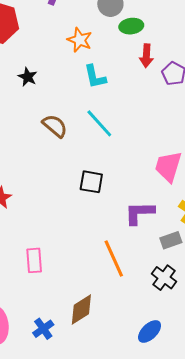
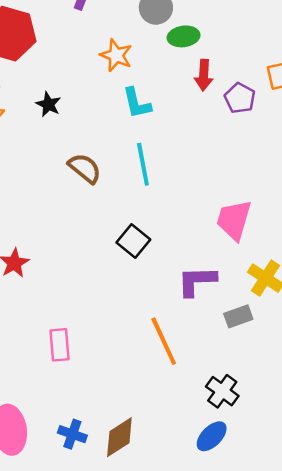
cyan line: (99, 123) -> (143, 164), turned 32
black square: (91, 182) -> (133, 241), turned 30
black cross: (164, 278) -> (222, 391), moved
brown diamond: (81, 309) -> (119, 437), moved
blue cross: (43, 329) -> (72, 434), turned -35

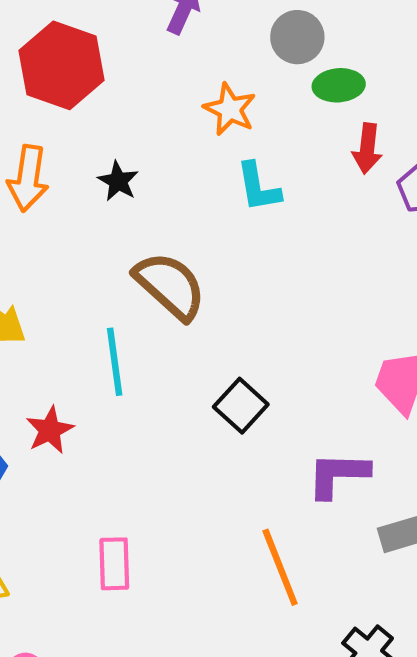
cyan line: (143, 164) -> (115, 362), moved
brown semicircle: (85, 168) -> (170, 286), size x1.4

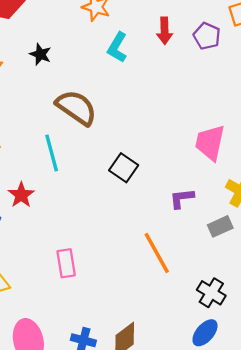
red arrow: (367, 148) -> (165, 31), moved
cyan L-shape: (258, 187) -> (117, 47), turned 48
purple L-shape: (338, 475) -> (182, 198), size x0.7

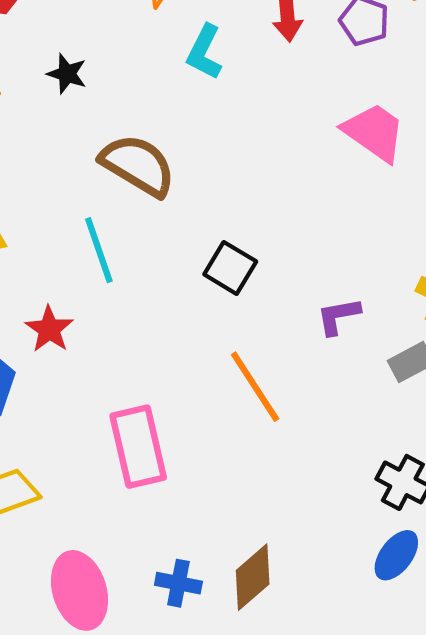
pink trapezoid: (210, 143) -> (374, 132), moved, turned 117
orange line: (157, 253) -> (255, 387), moved
pink rectangle: (66, 263) -> (138, 447), size x1.5

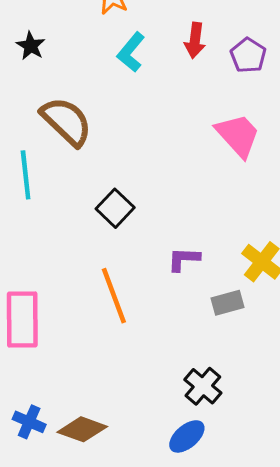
brown diamond: (253, 577) -> (82, 429), turned 48

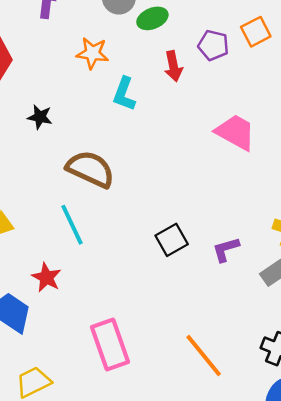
purple pentagon: (248, 55) -> (213, 45), moved
black square: (115, 208) -> (172, 240), moved, turned 36
orange line: (114, 296) -> (204, 355), moved

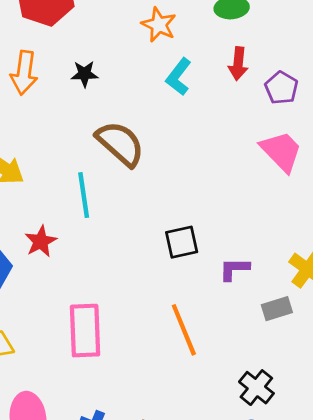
purple pentagon: (213, 45) -> (281, 88), moved
black star: (40, 117) -> (84, 74), turned -30
orange line: (204, 355) -> (184, 330), moved

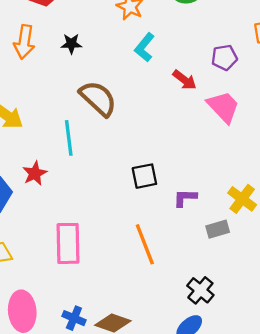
red arrow: (238, 64) -> (185, 80), moved, turned -60
purple pentagon: (281, 88) -> (224, 58), turned 30

